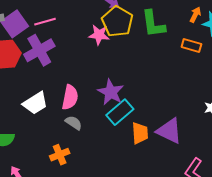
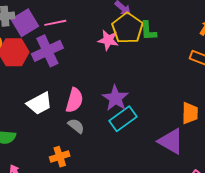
green L-shape: (153, 24) -> (148, 31), moved, size x0.7
orange trapezoid: (140, 133) -> (190, 113), moved

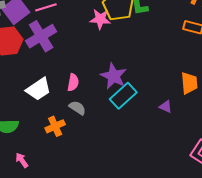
pink semicircle: (74, 100) -> (73, 82), size x0.7
purple triangle: (171, 141) -> (166, 107), moved, size x0.5
orange cross: (60, 157) -> (55, 126), moved

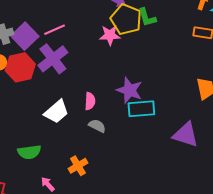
cyan rectangle: (123, 96) -> (141, 109), turned 44
purple triangle: (166, 107) -> (186, 135), moved, size x2.0
orange cross: (55, 126) -> (78, 166), moved

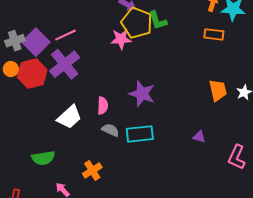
cyan rectangle: (141, 109) -> (140, 134), moved
purple triangle: (186, 135) -> (199, 137), size x0.5

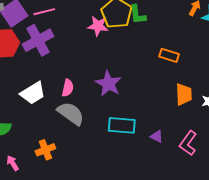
orange rectangle: (214, 34) -> (169, 55), moved
gray semicircle: (110, 130) -> (71, 113), size x1.6
cyan rectangle: (140, 134) -> (122, 125), moved
pink L-shape: (237, 157) -> (188, 143), moved

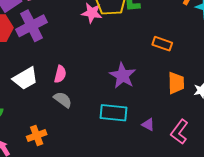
purple star: (108, 84) -> (123, 76), moved
gray semicircle: (71, 113) -> (63, 100), size x0.7

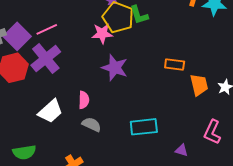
orange rectangle: (162, 44) -> (175, 65), moved
purple star: (123, 76) -> (115, 68), moved
purple triangle: (148, 125) -> (182, 150), moved

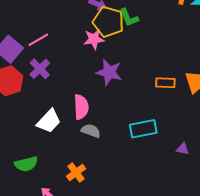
purple cross: (46, 58) -> (40, 69), size x0.7
orange rectangle: (175, 65) -> (165, 83), moved
pink semicircle: (84, 100) -> (81, 107), size x1.4

